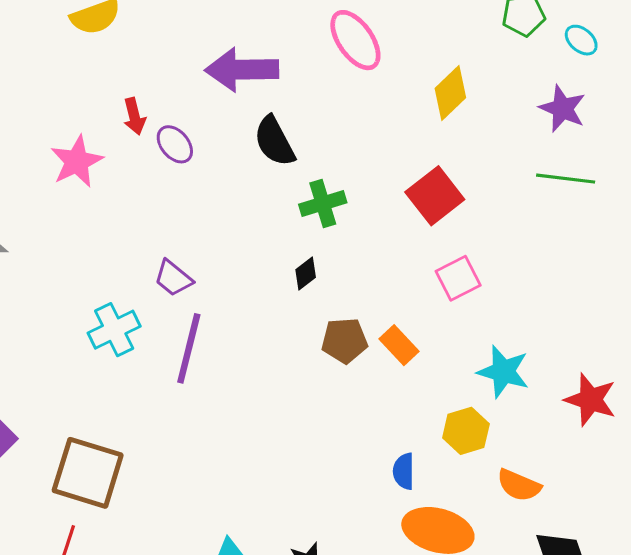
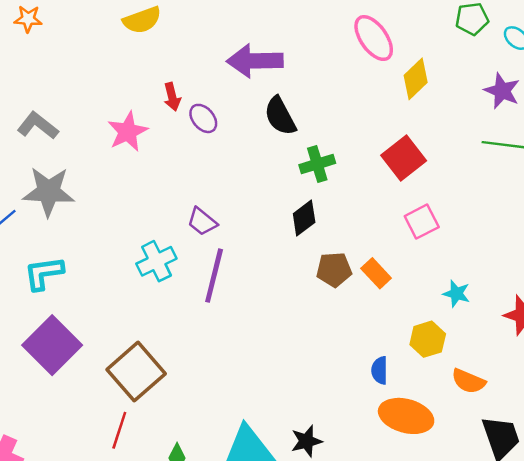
pink ellipse: (355, 40) -> (374, 38), moved
black diamond: (306, 274) -> (304, 218), size x1.4
cyan star: (503, 372) -> (456, 294), size x0.7
brown square: (88, 473) -> (136, 372), turned 32

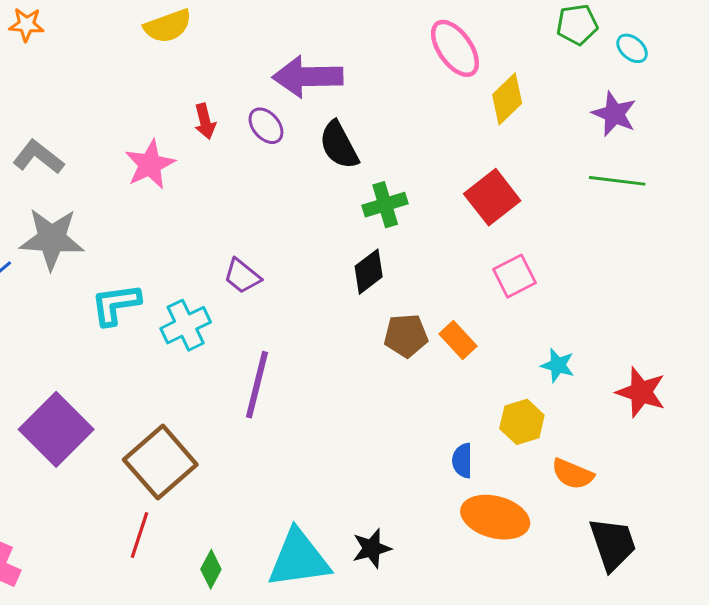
purple ellipse: (203, 118) -> (266, 126), moved
cyan L-shape: (44, 273) -> (116, 304), moved
purple line: (214, 276) -> (257, 385), moved

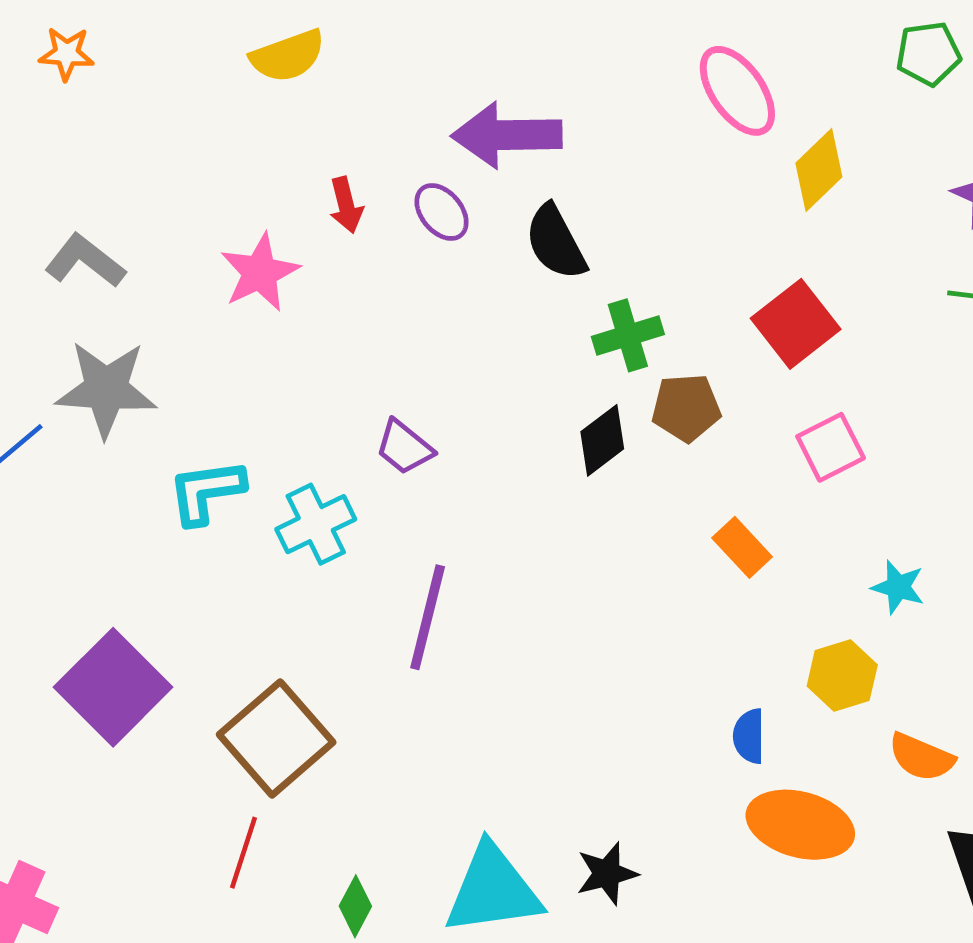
brown pentagon: (406, 336) -> (686, 408), moved

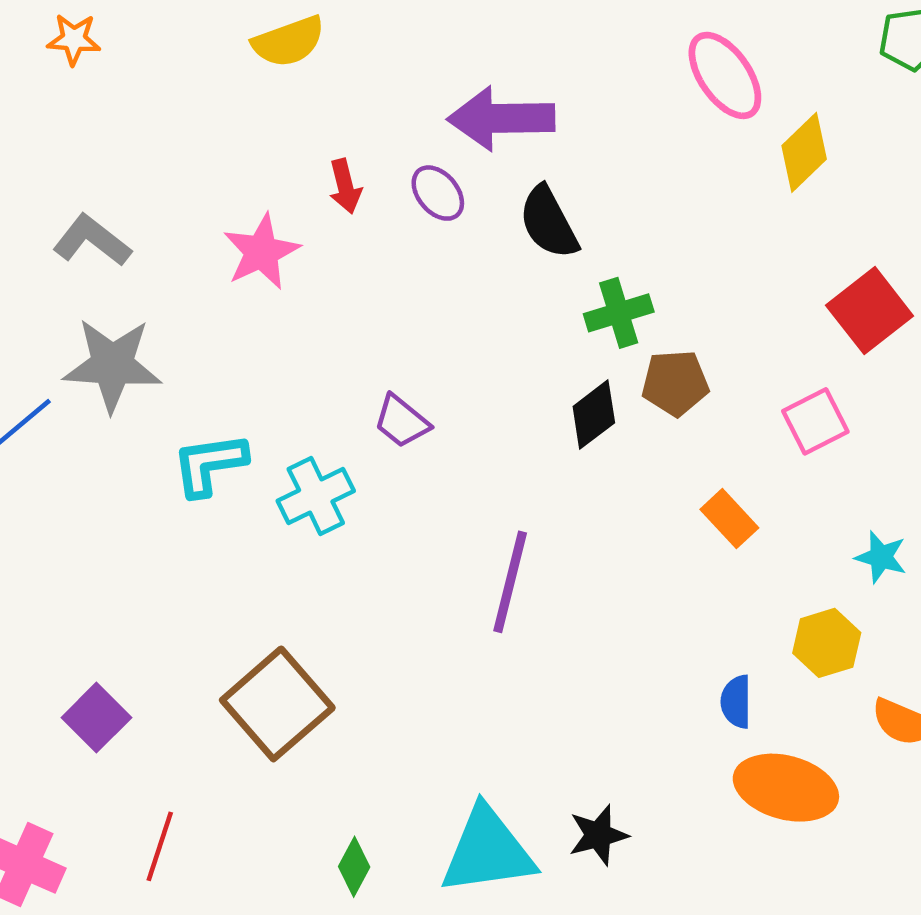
red square: (796, 324) -> (870, 311), moved
purple line: (428, 617) -> (510, 582), moved
purple square: (113, 687) -> (96, 718), moved, size x0.6
red line: (244, 853) -> (160, 846), moved

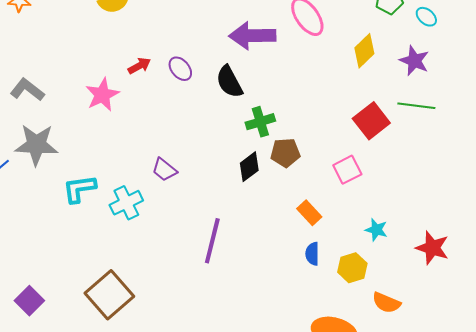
purple arrow: (501, 118) -> (252, 36), moved
yellow diamond: (804, 152) -> (364, 51), moved
red arrow: (345, 186) -> (139, 66), turned -105
blue semicircle: (736, 702) -> (312, 254), moved

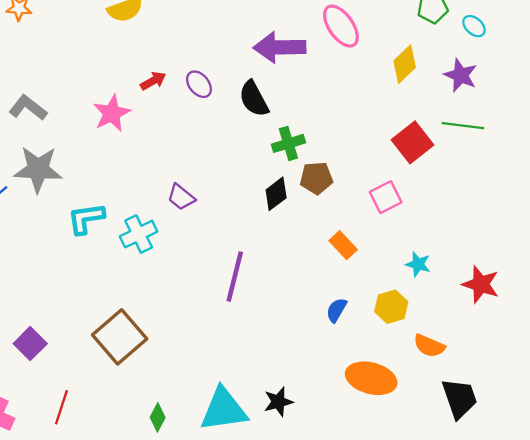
blue semicircle: (312, 254) -> (336, 310), moved, turned 30

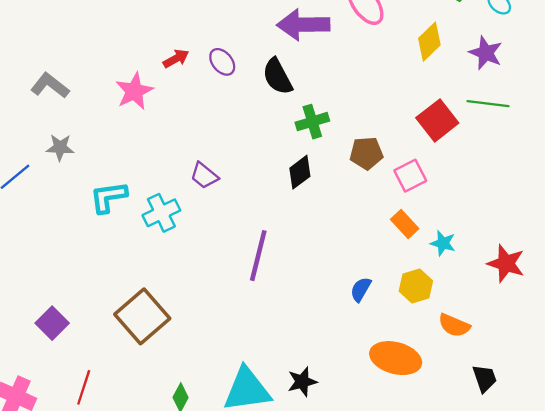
gray star: (38, 169) -> (60, 147), size x0.6
brown pentagon: (316, 178) -> (366, 153), moved
orange rectangle: (343, 245) -> (405, 224), moved
black trapezoid: (459, 398) -> (485, 378), size x0.7

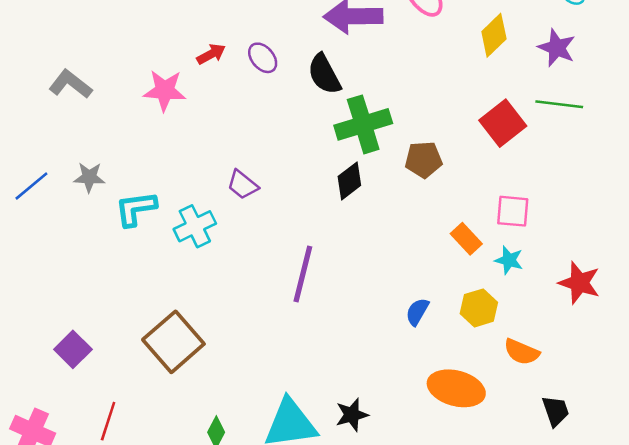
pink star: (134, 91) -> (165, 90), turned 30
green cross: (312, 122) -> (363, 124), size x1.5
gray star: (60, 147) -> (89, 177), moved
pink square: (410, 176) -> (513, 211), moved, turned 32

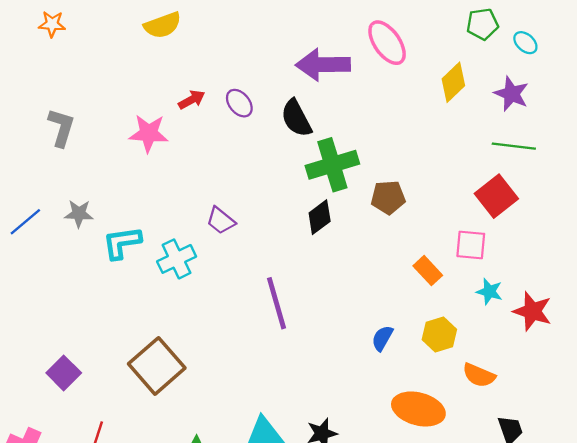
gray L-shape: (70, 84) -> (61, 128), turned 69
red square: (503, 123) -> (496, 196), moved
cyan star: (509, 260) -> (489, 292), moved
purple line: (303, 274) -> (277, 303), turned -30

